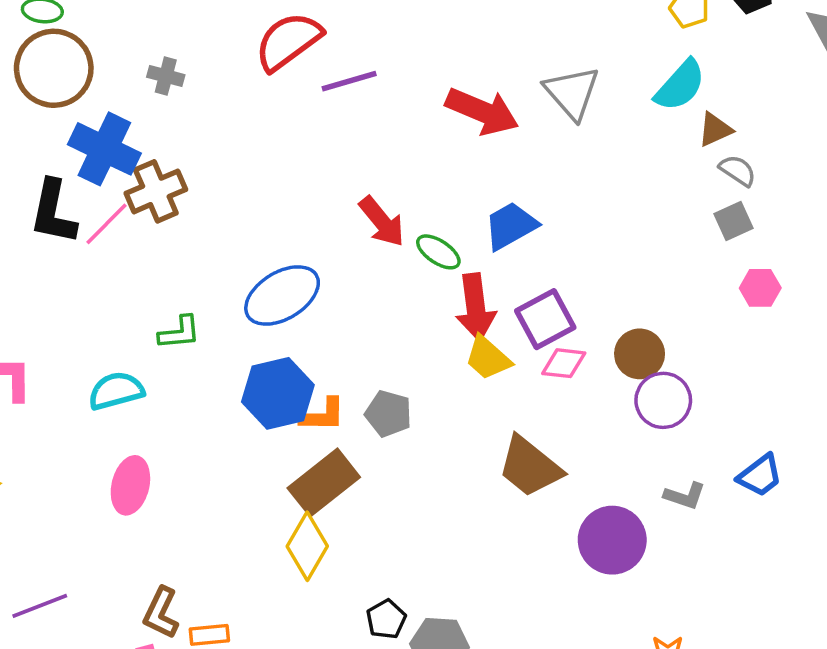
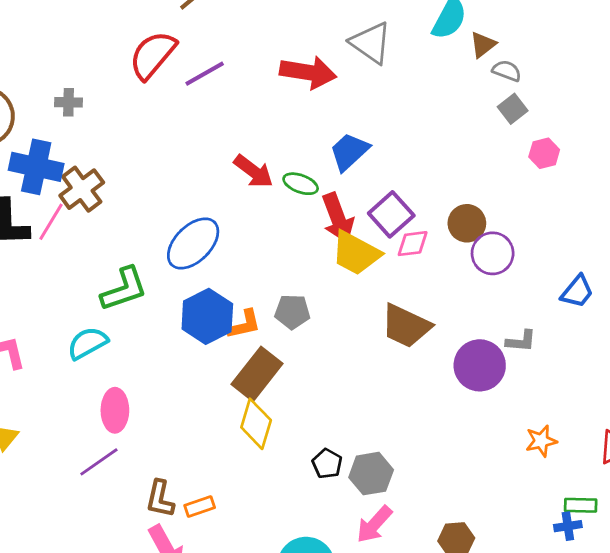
green L-shape: (179, 333) -> (124, 289), size x1.5
yellow trapezoid: (488, 358) -> (356, 253), size x1.4
gray L-shape: (685, 496) -> (521, 341), moved
purple line: (40, 606) -> (99, 462), moved

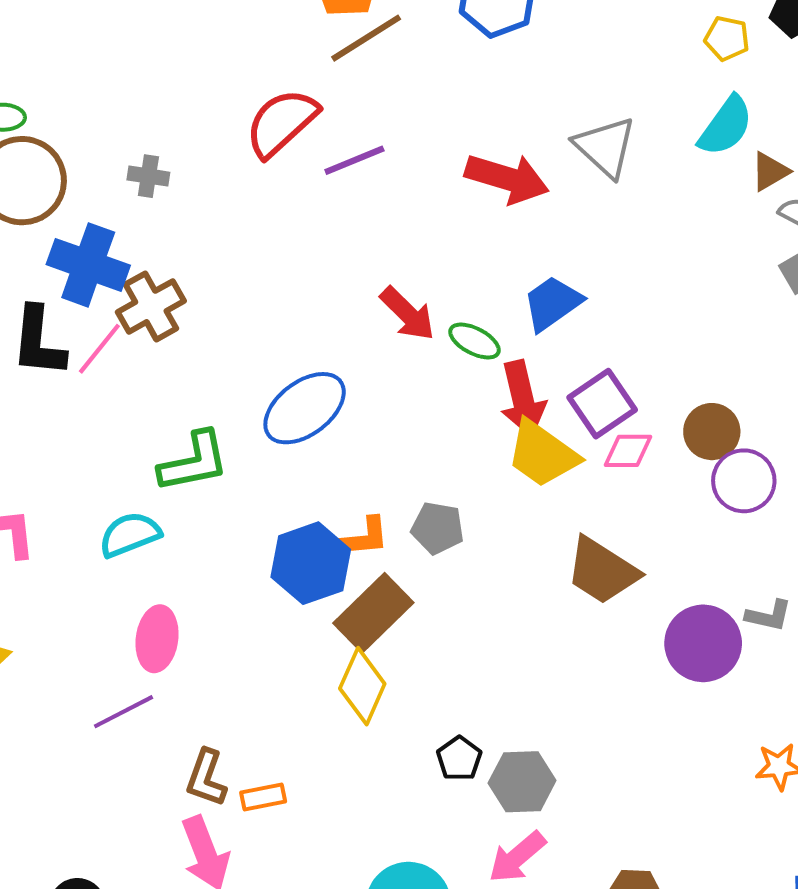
blue hexagon: (207, 316) -> (311, 563), moved

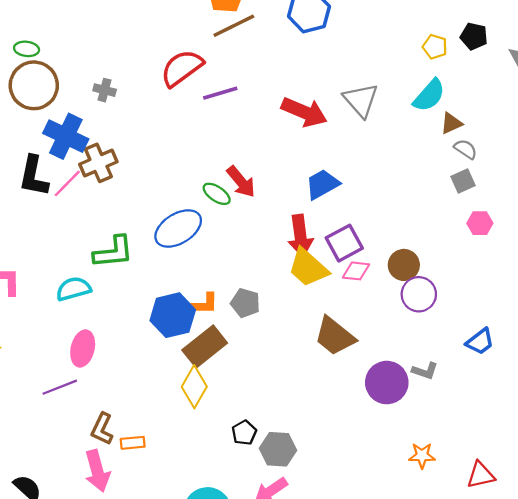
green ellipse: (474, 341) -> (217, 194), moved

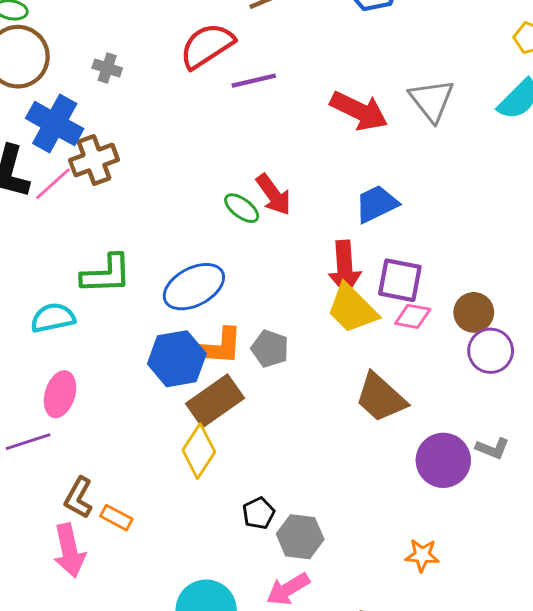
blue ellipse: (178, 228) -> (194, 287), moved
purple square: (344, 243) -> (400, 280), turned 36
orange L-shape: (204, 304) -> (217, 347), size x1.4
orange rectangle: (133, 443) -> (116, 518), turned 30
orange star: (422, 456) -> (422, 555), moved

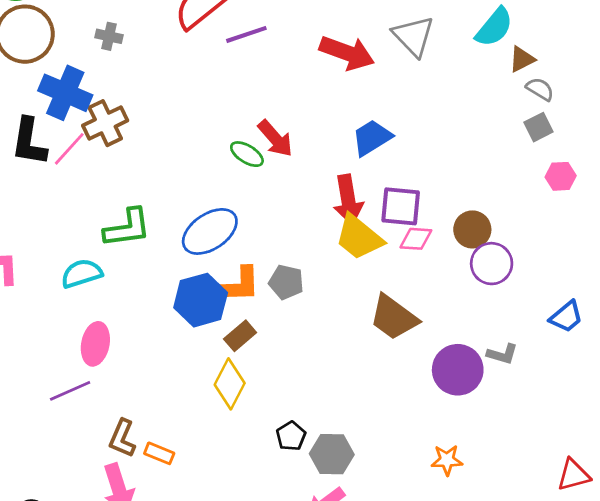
brown rectangle: (215, 401) -> (240, 336), size x0.6

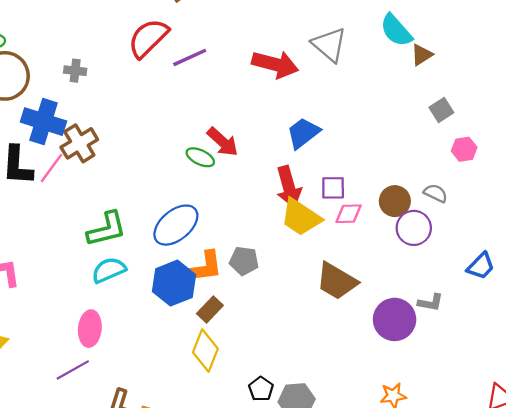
cyan semicircle: (494, 27) -> (396, 30), turned 105
gray semicircle: (540, 89) -> (436, 193), moved
purple square: (401, 206) -> (333, 188), size x0.7
cyan semicircle: (82, 274) -> (109, 270), moved

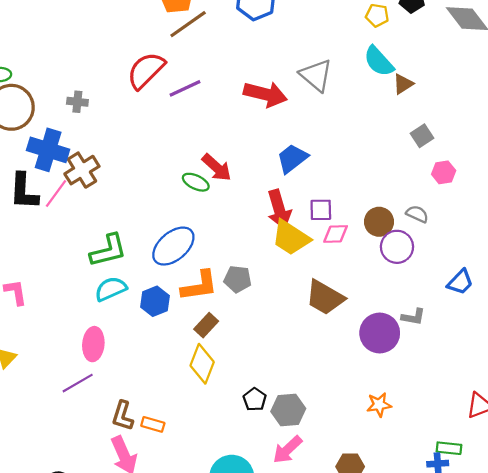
blue hexagon: (174, 283) -> (155, 301), moved, size x0.7

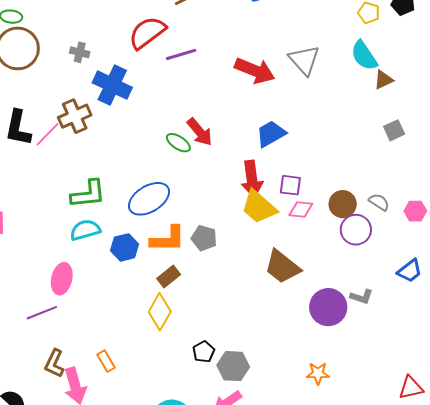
blue cross: (48, 150) -> (112, 85), moved
pink hexagon: (444, 172) -> (415, 211), moved
brown L-shape: (123, 416) -> (54, 363), moved
orange rectangle: (153, 424) -> (106, 361), turned 35

